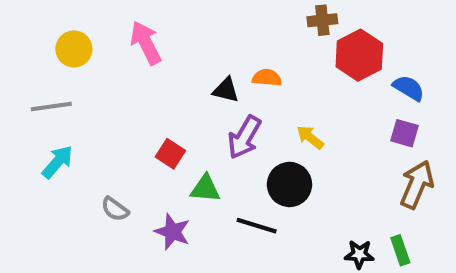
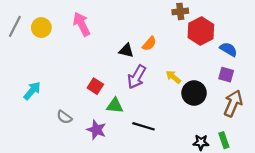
orange semicircle: (267, 78) -> (149, 44), turned 126
gray line: (51, 106) -> (15, 26), moved, turned -55
black circle: (289, 184) -> (194, 93), moved

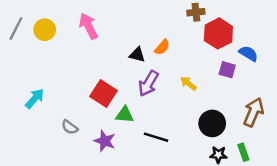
purple square: (226, 75) -> (227, 70), moved
red square: (95, 86) -> (103, 93), size x1.5
black circle: (194, 93) -> (212, 123), moved

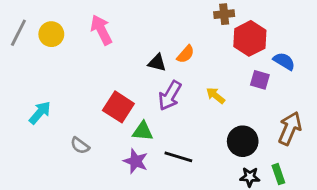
purple star: (105, 141) -> (136, 161), moved

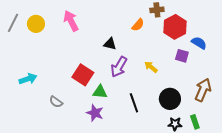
orange semicircle: (186, 54) -> (138, 25), moved
cyan arrow: (40, 113) -> (28, 79), turned 30
black line: (178, 157) -> (134, 103), moved, turned 54

